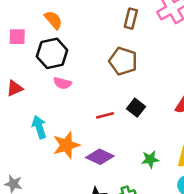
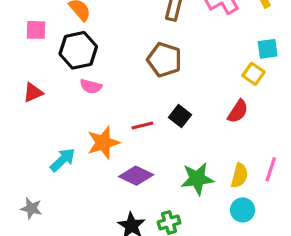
cyan arrow: (39, 127) -> (63, 160), moved, turned 65
orange star: (66, 145) -> (103, 143), moved
green star: (150, 159) -> (197, 179), size x1.5

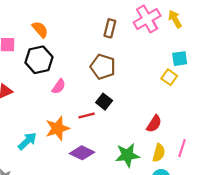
pink semicircle: (91, 86) -> (59, 86), moved, turned -70
red semicircle: (238, 111) -> (154, 124), moved
black square: (180, 116) -> (104, 102), moved

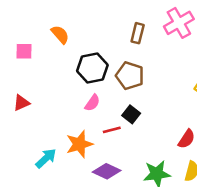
black hexagon: (39, 60) -> (92, 68), moved
pink semicircle: (59, 86) -> (92, 103), moved

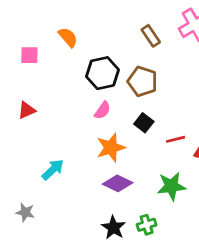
brown rectangle: (138, 33) -> (151, 36), turned -48
red line: (112, 130) -> (176, 139), moved
orange star: (79, 144) -> (111, 148), moved

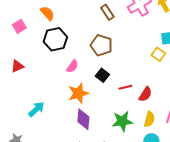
pink square: (29, 55) -> (19, 26), turned -32
black hexagon: (102, 73) -> (55, 39), moved
purple diamond: (118, 183) -> (83, 119), turned 70

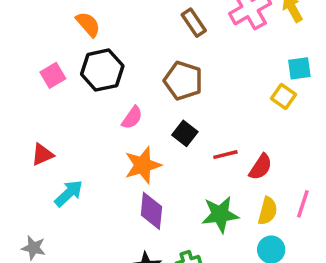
pink square: (19, 26) -> (53, 75), moved
red triangle: (17, 66) -> (42, 155), moved

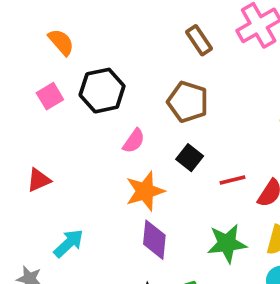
orange semicircle: (88, 24) -> (61, 42), moved
cyan arrow: (69, 193) -> (69, 243), moved

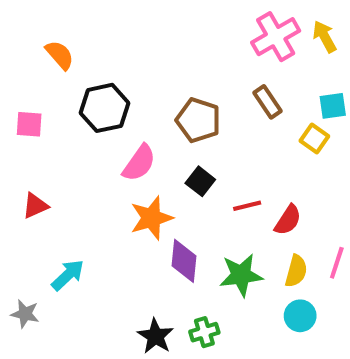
brown rectangle: (199, 40) -> (268, 102), moved
pink square: (50, 96) -> (29, 124), moved, turned 35
pink semicircle: (134, 141) -> (139, 163), size x1.4
purple diamond: (154, 240) -> (184, 261), moved

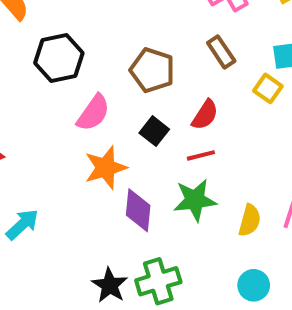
red semicircle: (288, 220) -> (205, 115), moved
green star: (241, 275) -> (195, 200), moved
cyan circle: (300, 316) -> (254, 285), moved
green cross: (204, 332) -> (158, 281), size x1.5

